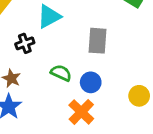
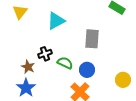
black cross: (25, 43) -> (45, 54), moved

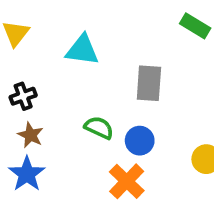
cyan triangle: (56, 21) -> (82, 50), turned 36
black cross: (45, 54) -> (23, 96), moved

